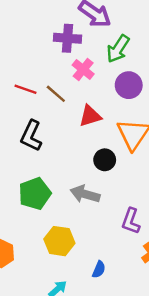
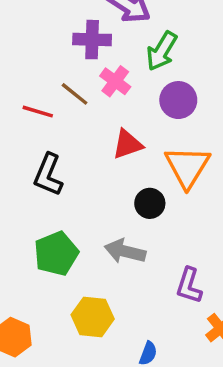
brown line: (56, 94) -> (75, 94), moved

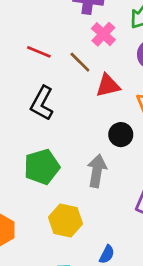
brown line: (75, 94) -> (80, 62), moved
gray arrow: (125, 251) -> (97, 171), turned 80

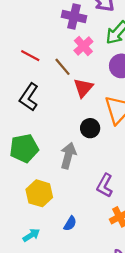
red triangle: (108, 86) -> (83, 88), turned -40

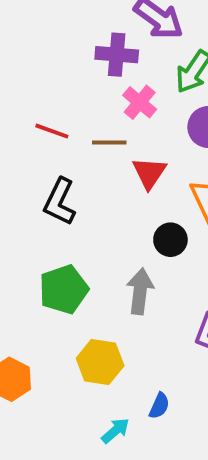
brown line: (63, 67) -> (109, 142), turned -42
cyan arrow: (31, 235) -> (115, 431), moved

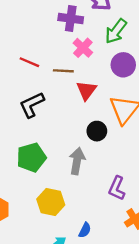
black L-shape: (60, 202) -> (32, 105), turned 36

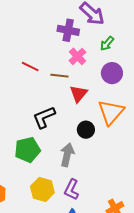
green arrow: (116, 31) -> (107, 43), size x0.7
black L-shape: (32, 105) -> (44, 117), moved
purple L-shape: (117, 188) -> (72, 190), moved

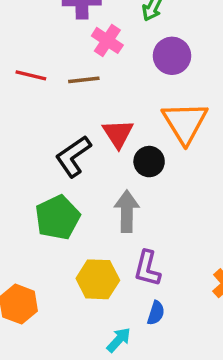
red triangle: (79, 94) -> (118, 134), moved

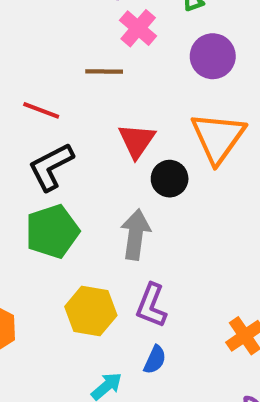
red line: (31, 75) -> (41, 110), moved
black L-shape: (73, 156) -> (51, 167), moved

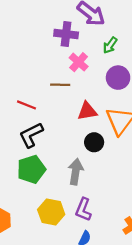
red triangle: (137, 141) -> (87, 111), moved, turned 45

